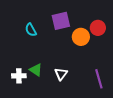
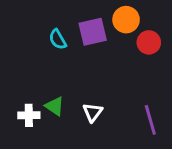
cyan semicircle: (31, 30) -> (58, 39), moved
orange circle: (81, 37) -> (126, 20), moved

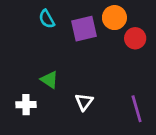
cyan semicircle: (58, 39) -> (47, 19), moved
green triangle: (55, 106) -> (49, 80), moved

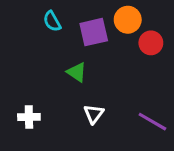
green triangle: (49, 80) -> (77, 72), moved
purple line: (137, 109) -> (152, 122), turned -44

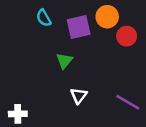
green triangle: (77, 72) -> (64, 61), turned 36
white cross: (29, 117) -> (18, 114), moved

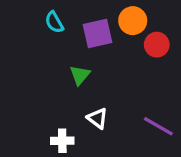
white triangle: (79, 96) -> (97, 118), turned -30
white cross: (18, 114) -> (62, 141), moved

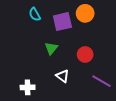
red circle: (157, 45) -> (85, 54), moved
white cross: (62, 141) -> (28, 87), moved

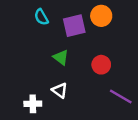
green triangle: (51, 48) -> (61, 57), turned -32
white triangle: (62, 76) -> (60, 90), moved

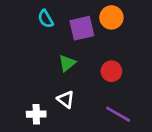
green triangle: (61, 57) -> (67, 63), turned 42
purple line: (121, 96) -> (118, 114), moved

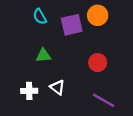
green triangle: (67, 63) -> (43, 55), moved, turned 35
white cross: (36, 114) -> (29, 91), moved

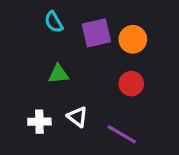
orange circle: (98, 15) -> (133, 39), moved
purple line: (104, 100) -> (122, 134), moved

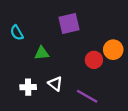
cyan semicircle: (54, 22) -> (17, 33), moved
orange circle: (133, 39) -> (113, 50), moved

